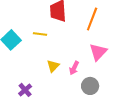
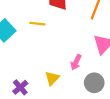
yellow triangle: (53, 66) -> (52, 78), moved

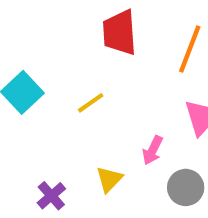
yellow line: (37, 24) -> (91, 103), moved, turned -42

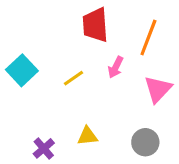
pink arrow: (153, 150) -> (116, 67), moved
yellow triangle: (109, 179) -> (88, 136), turned 40

